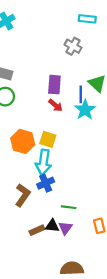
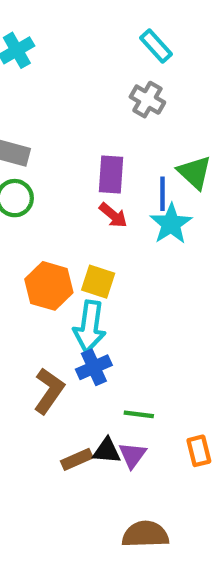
cyan rectangle: (87, 19) -> (156, 46), moved, turned 42

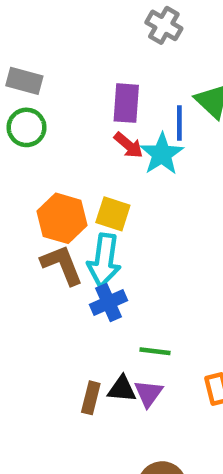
cyan star: (171, 224) -> (162, 154), moved
brown L-shape: (49, 391) -> (62, 265), moved, turned -57
brown rectangle: (77, 459) -> (91, 398), turned -52

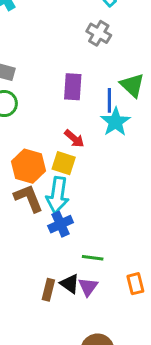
red arrow: (128, 145) -> (74, 139), moved
cyan star: (162, 154) -> (116, 122), moved
black triangle: (122, 389) -> (70, 284), turned 30

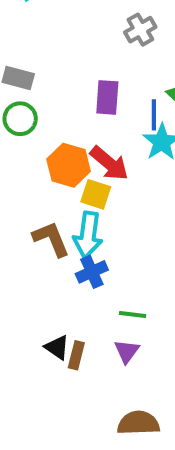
gray cross: (99, 33) -> (140, 30), turned 30
red arrow: (74, 139) -> (109, 163), size x1.5
orange hexagon: (28, 166) -> (69, 165), moved
black triangle: (70, 284) -> (57, 347), moved

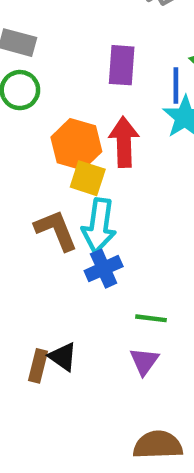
red arrow: (109, 163) -> (124, 142), turned -132
yellow square: (96, 194) -> (88, 178), moved
brown rectangle: (76, 355) -> (38, 366), moved

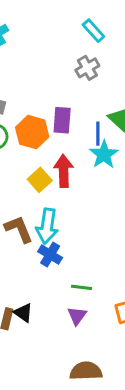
orange hexagon: (76, 144) -> (32, 132), moved
yellow square: (88, 178) -> (40, 180), moved, turned 30
blue cross: (104, 269) -> (50, 255), turned -35

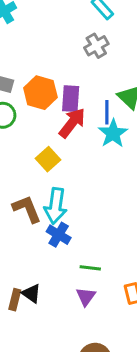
orange hexagon: (32, 132) -> (40, 93), moved
red arrow: (64, 171) -> (72, 123), moved, turned 40

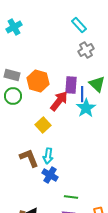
gray cross: (96, 46) -> (86, 50), moved
purple rectangle: (71, 99) -> (71, 85), moved
cyan arrow: (56, 206) -> (48, 156), size x0.7

